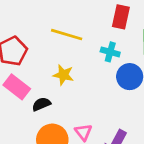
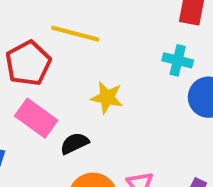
yellow line: (67, 35) -> (75, 34), moved

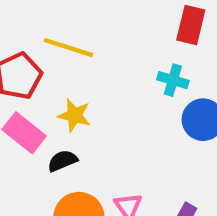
yellow star: (107, 97) -> (74, 115), moved

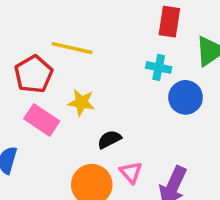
black semicircle: (62, 161) -> (109, 139), moved

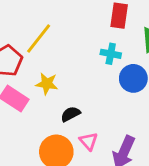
yellow line: (72, 48) -> (39, 39), turned -64

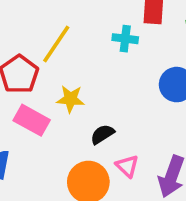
cyan cross: (111, 54) -> (125, 39), moved

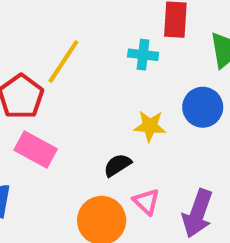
yellow star: (70, 99) -> (150, 126), moved

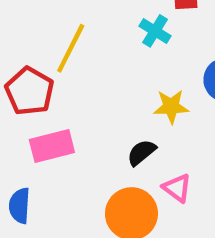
cyan cross: (143, 55) -> (155, 31), turned 32
pink rectangle: (36, 149) -> (52, 146), turned -36

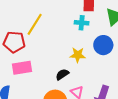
cyan cross: (155, 31) -> (82, 23), moved, turned -32
red pentagon: (29, 91) -> (14, 42), turned -30

